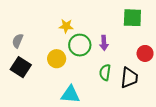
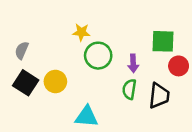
green square: (132, 18) -> (163, 41), moved
purple arrow: (104, 43) -> (133, 63), moved
yellow circle: (57, 59) -> (55, 81), moved

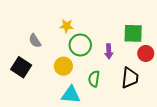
gray semicircle: (22, 50) -> (35, 41), moved, turned -56
yellow circle: (55, 81) -> (63, 66), moved
green semicircle: (129, 89) -> (94, 79), moved

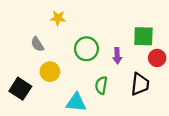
yellow star: (67, 26) -> (58, 18), moved
yellow circle: (63, 66) -> (50, 72), moved
black square: (21, 67) -> (20, 89), moved

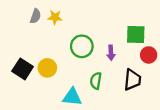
gray semicircle: (37, 44) -> (35, 16), moved, turned -128
black square: (20, 89) -> (23, 69), moved

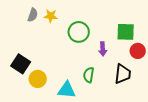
green circle: (82, 46) -> (79, 32), moved
yellow circle: (47, 68) -> (38, 79), moved

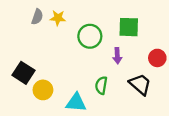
green square: (126, 32) -> (129, 27), moved
black trapezoid: (123, 74) -> (140, 84), turned -55

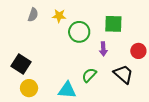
yellow star: (58, 18) -> (59, 16), moved
green semicircle: (101, 85) -> (89, 75), turned 35
yellow circle: (43, 90) -> (29, 88), moved

